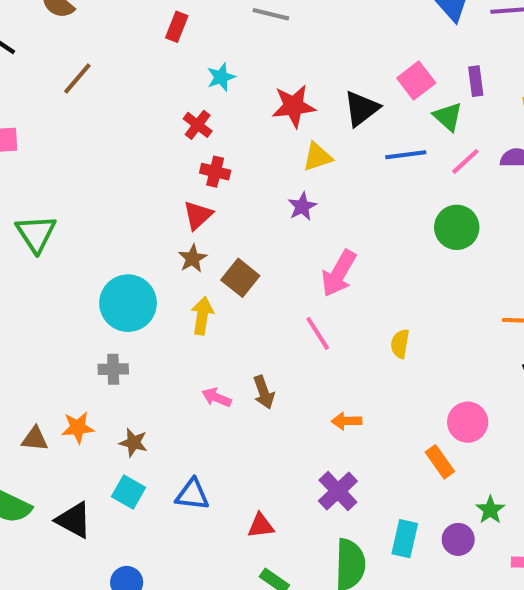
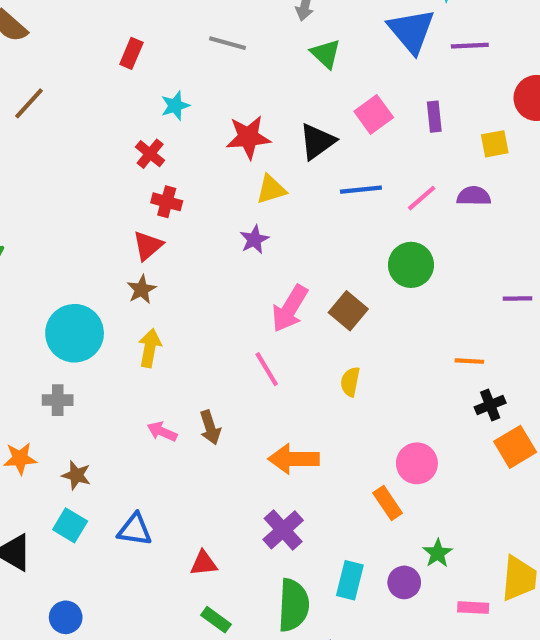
green triangle: (448, 117) -> (326, 54), moved
brown square: (240, 278) -> (348, 311), moved
orange arrow: (346, 421) -> (294, 459), size x1.6

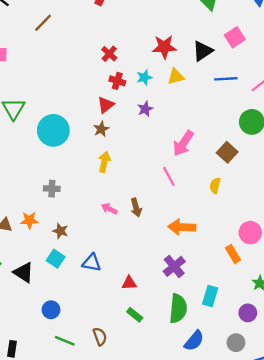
cyan star: (175, 106) -> (144, 77), moved
purple star: (254, 240) -> (145, 109), moved
brown square: (348, 311) -> (227, 152), moved
cyan circle: (75, 333) -> (53, 130), moved
purple circle: (404, 582) -> (248, 313), moved

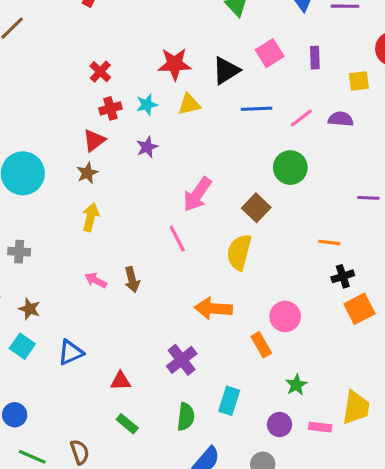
red cross: (117, 81) -> (110, 108), turned -35
yellow semicircle: (215, 186) -> (239, 252), size x1.6
orange arrow: (182, 227) -> (213, 309), moved
blue triangle: (92, 263) -> (71, 352), turned -36
green semicircle: (178, 309) -> (186, 417), size x0.7

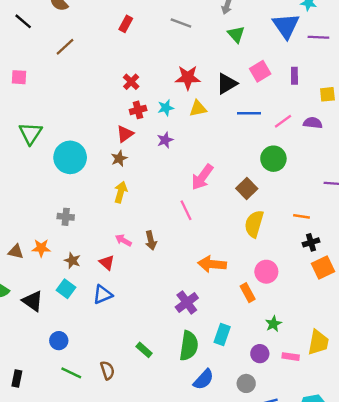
yellow semicircle: (239, 252) -> (254, 224), moved
red triangle: (121, 381) -> (107, 263), moved, turned 42
green semicircle: (186, 417) -> (189, 346), size x1.4

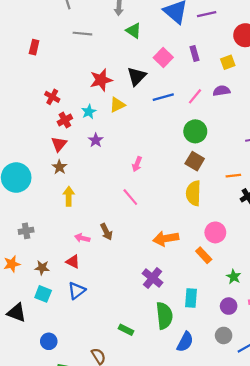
pink arrow: (202, 177) -> (137, 164), size x0.6
brown square: (247, 188) -> (195, 161), moved

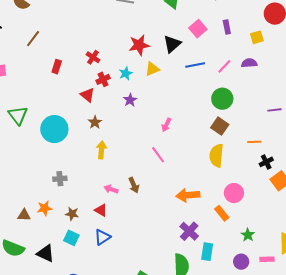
red rectangle: (34, 47) -> (57, 67), moved
red triangle: (59, 144) -> (87, 95), moved, turned -35
purple cross: (153, 278) -> (189, 231), moved

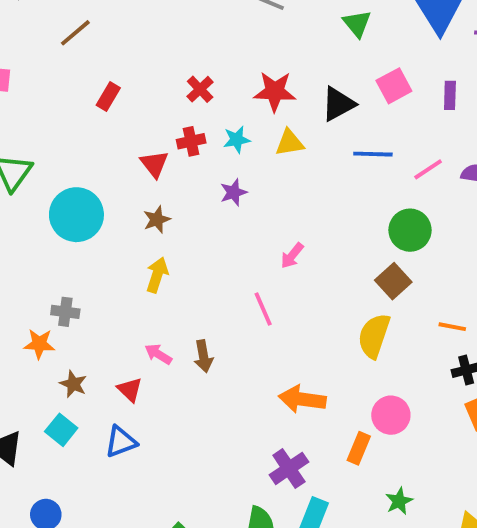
red cross: (93, 57) -> (200, 89), moved
orange star: (44, 208) -> (39, 344), moved
orange rectangle: (222, 213) -> (359, 448), turned 49

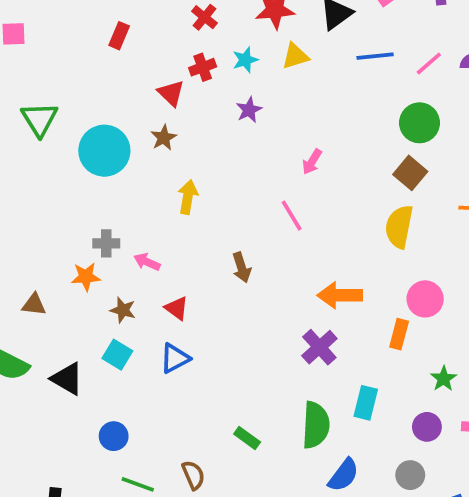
brown star: (157, 220) -> (164, 138), moved
pink arrow: (158, 354) -> (147, 262), moved
purple cross: (289, 468) -> (319, 347), moved

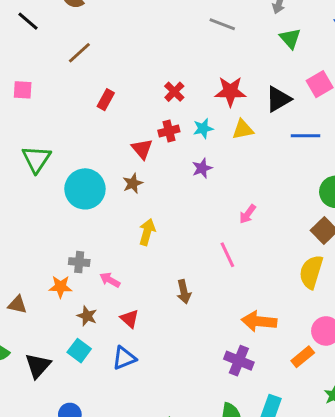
orange rectangle: (399, 334) -> (303, 357), turned 30
purple cross: (319, 347) -> (239, 361), turned -32
black triangle: (67, 379) -> (38, 366), turned 36

